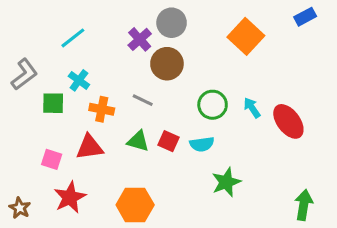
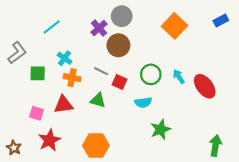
blue rectangle: (305, 17) -> (221, 20), moved
cyan cross: (79, 80) -> (65, 58), moved
red square: (168, 141) -> (120, 82), moved

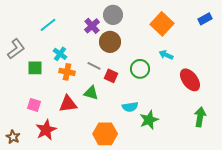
cyan arrow: (179, 77) -> (166, 55), moved, turned -32
cyan semicircle: (143, 102) -> (130, 107), moved
red triangle: (63, 105) -> (68, 104), moved
orange hexagon: (96, 146) -> (105, 134), moved
green arrow: (215, 146) -> (200, 117), moved

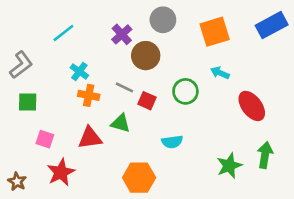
gray circle: (113, 15) -> (163, 20), moved
blue rectangle: (205, 19) -> (272, 25), size x1.6
orange square: (162, 24) -> (215, 32), turned 30
green square: (35, 68) -> (28, 102), moved
green star: (149, 120) -> (229, 166), moved

